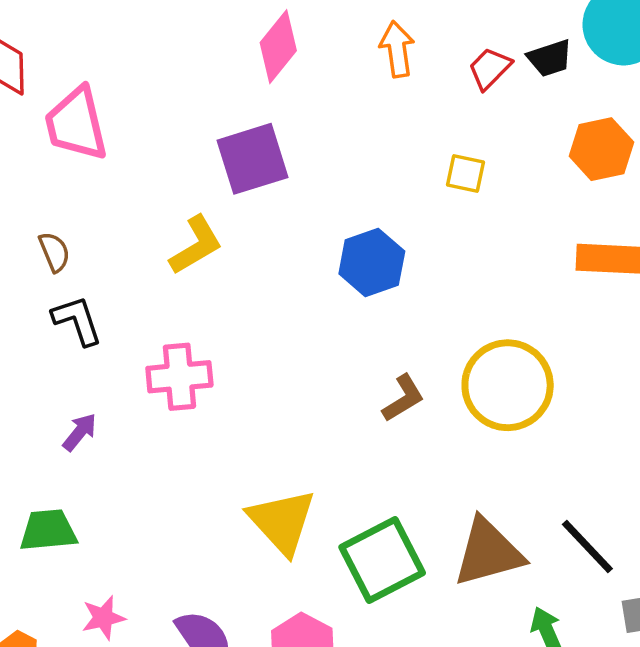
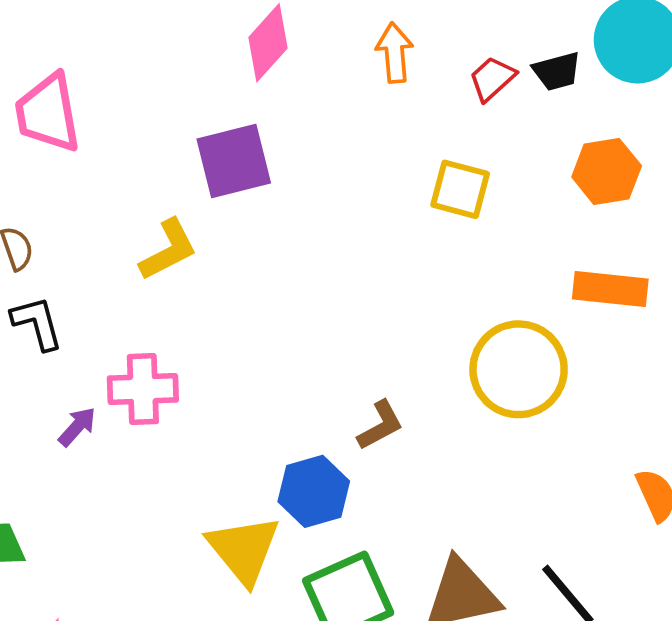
yellow square: (465, 173) -> (460, 189), size x1.4
blue hexagon: (372, 262) -> (314, 491), moved
yellow circle: (508, 385) -> (519, 369), moved
purple arrow: (80, 432) -> (77, 427), moved

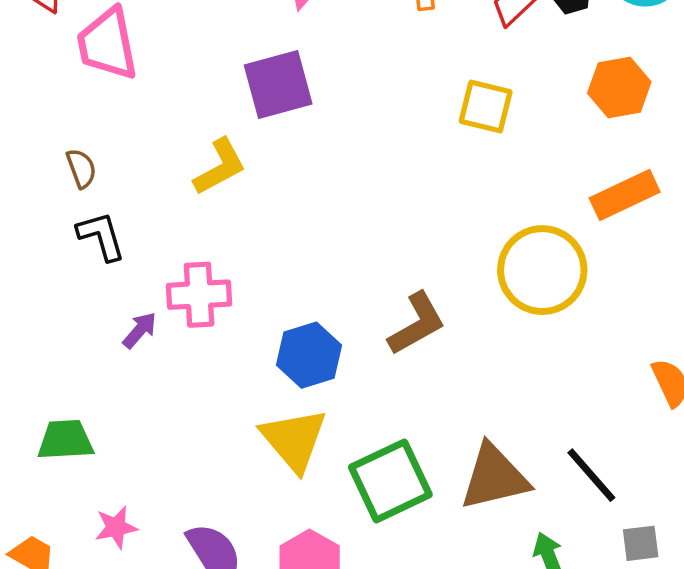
orange rectangle: (610, 289) -> (625, 195), turned -30
brown L-shape: (380, 425) -> (417, 324), size x1.4
blue hexagon: (314, 491) -> (309, 355), moved

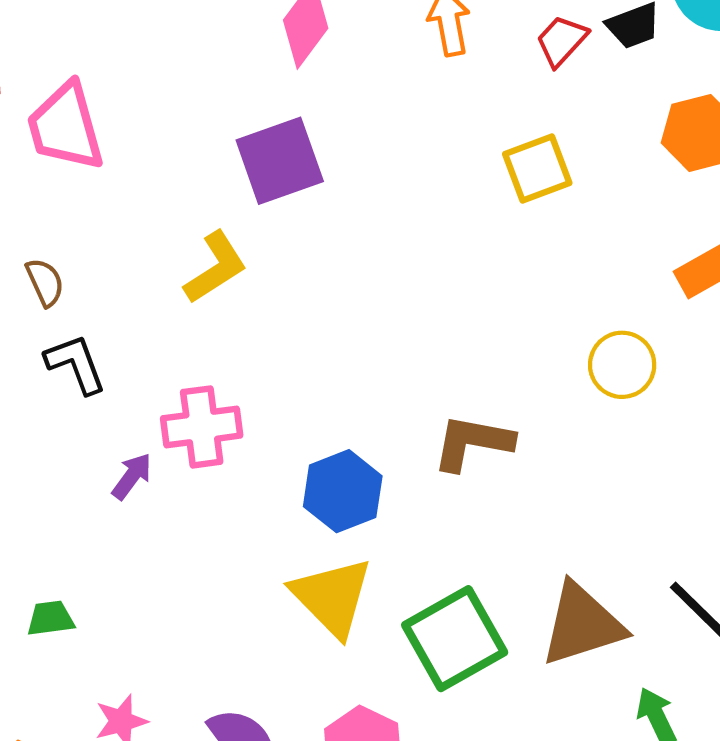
yellow square: (486, 106) -> (537, 169), turned -30
yellow circle: (542, 270) -> (622, 365), size x0.6
brown L-shape: (417, 324) -> (473, 443), turned -136
green trapezoid: (65, 440) -> (51, 618), size x0.7

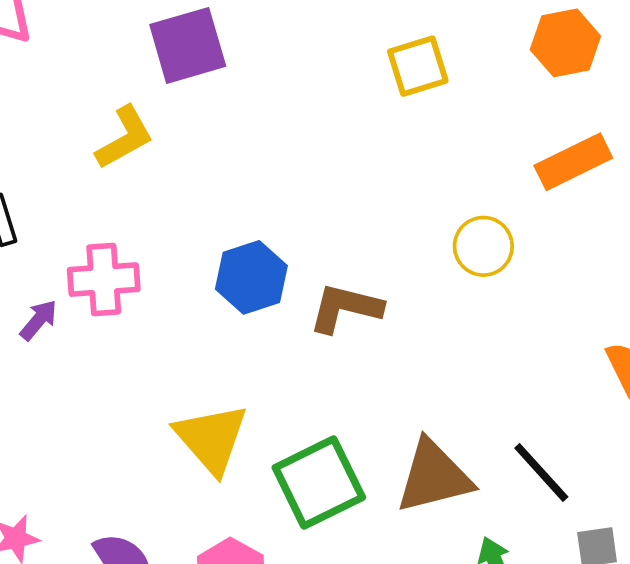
blue hexagon: (343, 491) -> (251, 277), moved

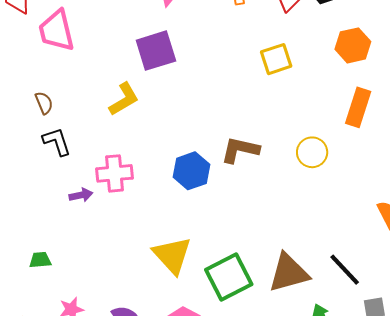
orange rectangle: (573, 162) -> (358, 107), turned -45
brown L-shape: (345, 308) -> (240, 150), moved
purple arrow: (39, 320) -> (81, 195), turned 40

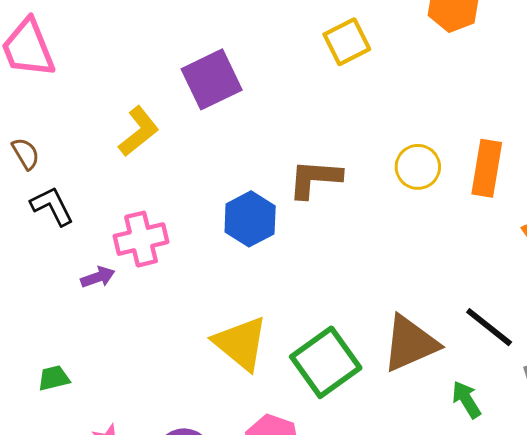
purple square: (156, 51) -> (212, 79), moved
orange rectangle: (358, 107) -> (487, 168), moved

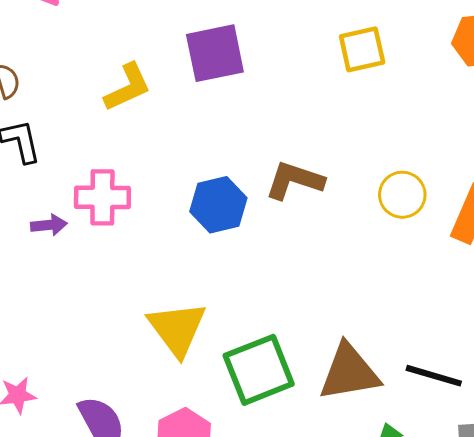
black line: (489, 327) -> (434, 376), turned -36

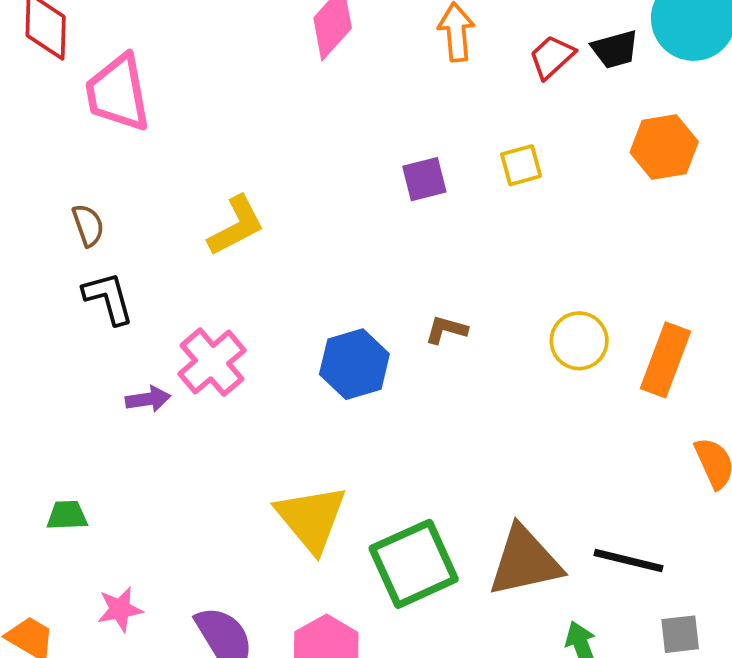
yellow square: (362, 49) -> (521, 165), size x0.7
purple square: (215, 53) -> (424, 179), moved, size x0.6
brown L-shape: (294, 180) -> (446, 330), size x0.6
pink cross: (102, 197) -> (212, 362), turned -38

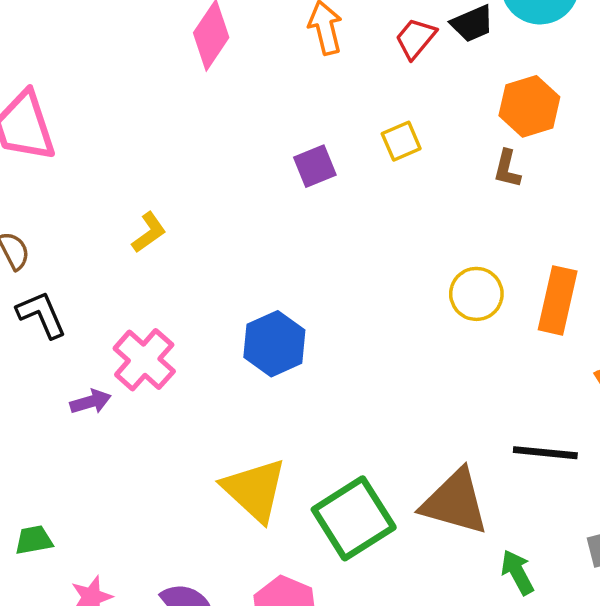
yellow L-shape: (236, 226) -> (149, 232), size x0.7
brown L-shape: (446, 330) -> (507, 169), moved, turned -84
green trapezoid: (67, 515) -> (34, 540), moved
brown triangle: (525, 561) -> (455, 502), turned 36
black line: (628, 561) -> (545, 453), moved

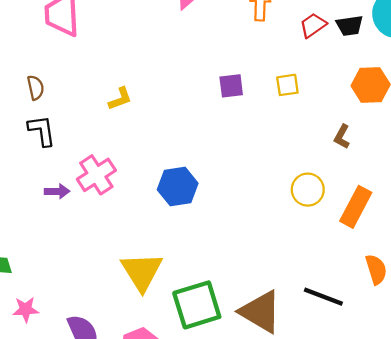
brown L-shape: (507, 169) -> (342, 137), moved

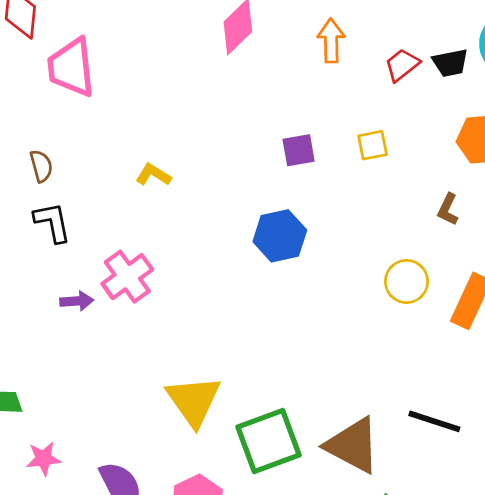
yellow L-shape: (120, 99) -> (153, 175), turned -125
blue hexagon: (178, 186) -> (280, 236), moved

